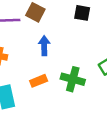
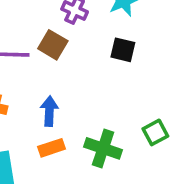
blue arrow: (44, 46) -> (49, 111), moved

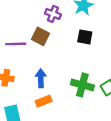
green cross: (103, 148) -> (82, 85), moved

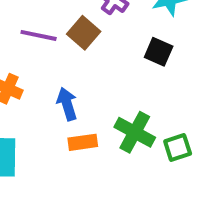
blue arrow: (41, 78) -> (67, 104), turned -30
orange rectangle: (44, 101) -> (83, 142), moved

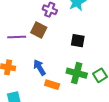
black square: (159, 52) -> (78, 41), moved
orange rectangle: (83, 142) -> (52, 85), turned 40

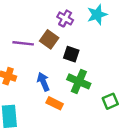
black square: (78, 41) -> (71, 54), moved
green cross: (77, 73) -> (79, 81), moved

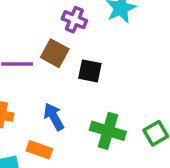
green cross: (79, 81) -> (108, 131), moved
orange rectangle: (55, 103) -> (39, 150), moved

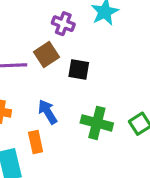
brown square: (55, 53) -> (47, 55), turned 30
orange rectangle: (39, 150) -> (36, 142), turned 60

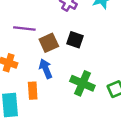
brown square: (47, 55) -> (49, 43), moved

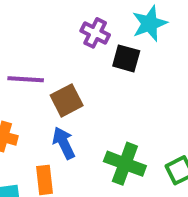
black square: (75, 40) -> (126, 58), moved

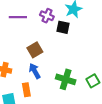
purple line: (26, 79) -> (18, 17), moved

